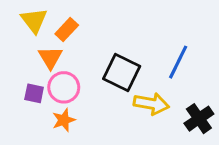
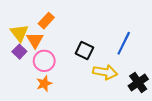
yellow triangle: (34, 21) -> (19, 33), moved
black square: (122, 72) -> (84, 50), size x0.7
purple square: (34, 93) -> (19, 52), moved, turned 32

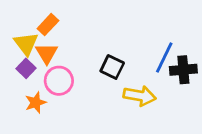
orange rectangle: (46, 21) -> (48, 25), moved
black cross: (138, 83) -> (183, 70), moved, turned 30
orange star: (44, 84) -> (36, 103), moved

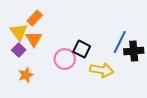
pink circle: (59, 81) -> (65, 59), moved

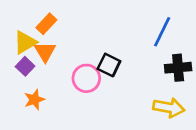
yellow triangle: (19, 32) -> (25, 42), turned 36
blue line: (120, 42) -> (162, 32), moved
yellow arrow: (102, 70) -> (169, 108), moved

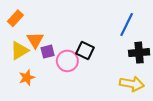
orange rectangle: (46, 24) -> (15, 18), moved
yellow triangle: (25, 42) -> (20, 50), moved
purple square: (25, 66) -> (48, 52), moved, turned 32

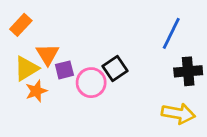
black square: (85, 50) -> (115, 68), turned 30
orange star: (27, 78) -> (36, 91), moved

